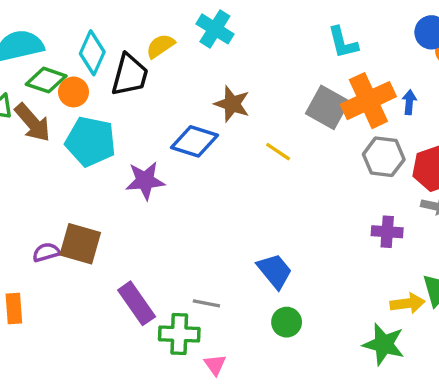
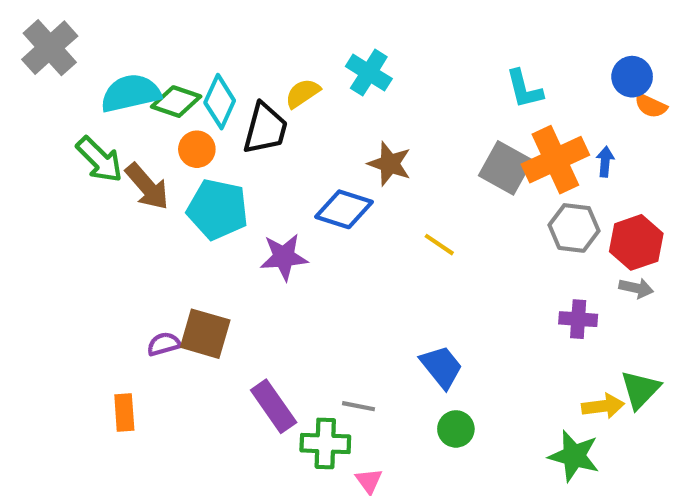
green diamond: (46, 80) -> (176, 102), moved
yellow line: (278, 152) -> (439, 245), moved

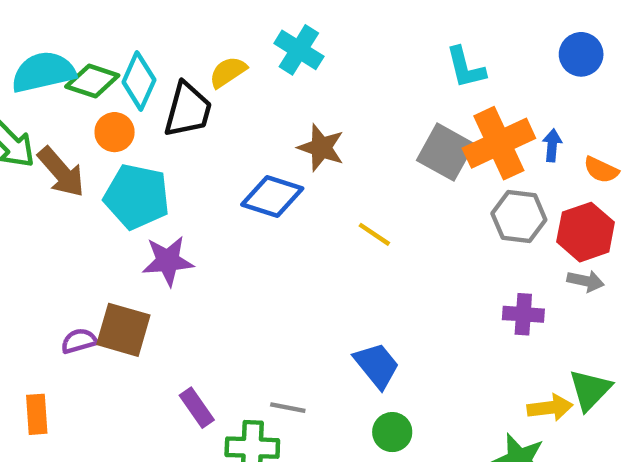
orange semicircle: (651, 106) -> (601, 170), moved
purple star: (284, 257) -> (168, 261), moved
purple rectangle: (274, 406) -> (197, 408), size x0.7

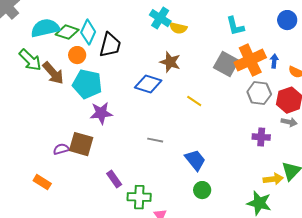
yellow semicircle: (228, 72) -> (178, 28), moved, turned -132
gray line: (288, 408) -> (155, 140), moved
orange rectangle: (37, 414) -> (42, 182), turned -54

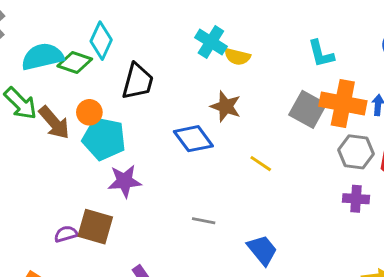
cyan diamond: (88, 32) -> (101, 41), moved
orange circle: (77, 55) -> (89, 112), moved
orange cross: (250, 60) -> (343, 104), turned 36
blue diamond: (148, 84) -> (193, 139), turned 36
purple cross: (261, 137) -> (356, 199), moved

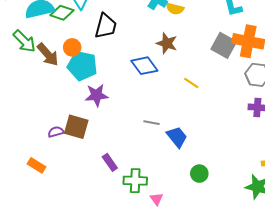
blue trapezoid: (262, 250) -> (177, 137), moved

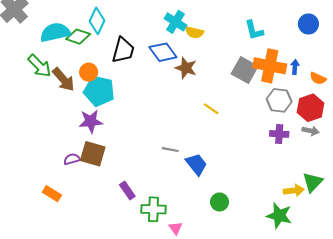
blue diamond: (144, 66) -> (163, 52), moved
purple star: (97, 95) -> (91, 121), moved

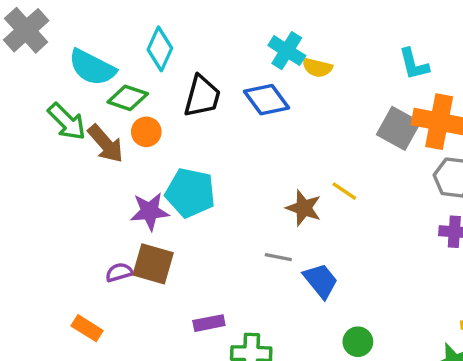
cyan semicircle: (55, 32) -> (92, 67), turned -140
green diamond: (78, 37) -> (128, 98), moved
brown star: (186, 68) -> (304, 208), moved
cyan pentagon: (99, 91) -> (190, 193), moved
purple rectangle: (127, 190) -> (209, 323), turned -66

